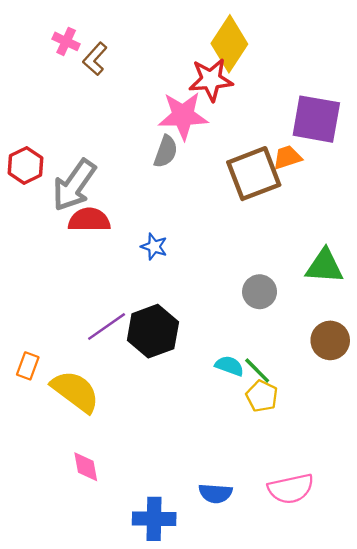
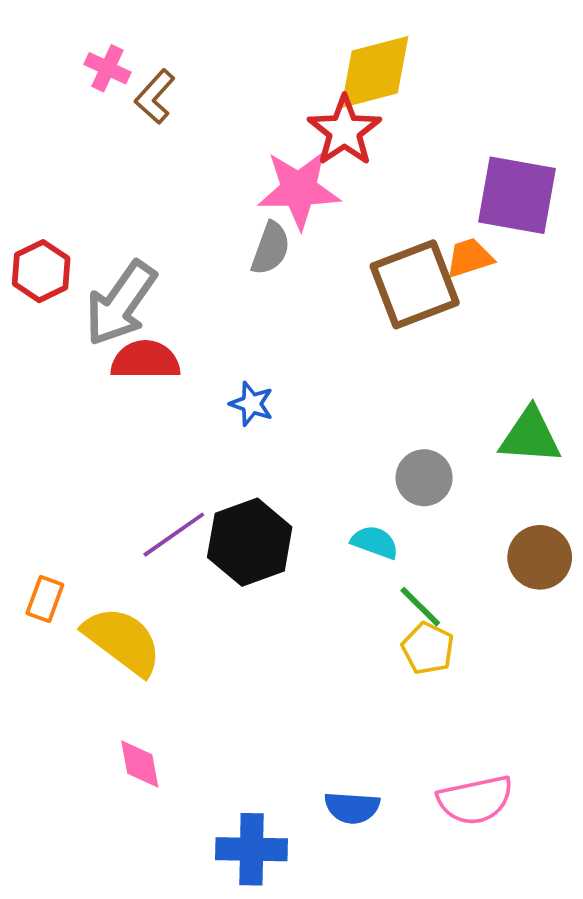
yellow diamond: (229, 44) -> (375, 72), turned 42
red star: (211, 80) -> (344, 131), turned -30
cyan semicircle: (229, 366) -> (375, 542), moved

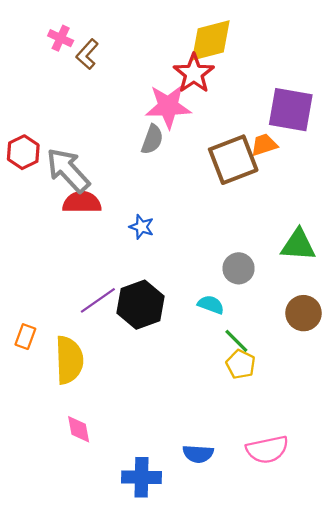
gray arrow: (121, 303) -> (68, 170), turned 102
yellow semicircle: (123, 641) -> (69, 360), turned 51

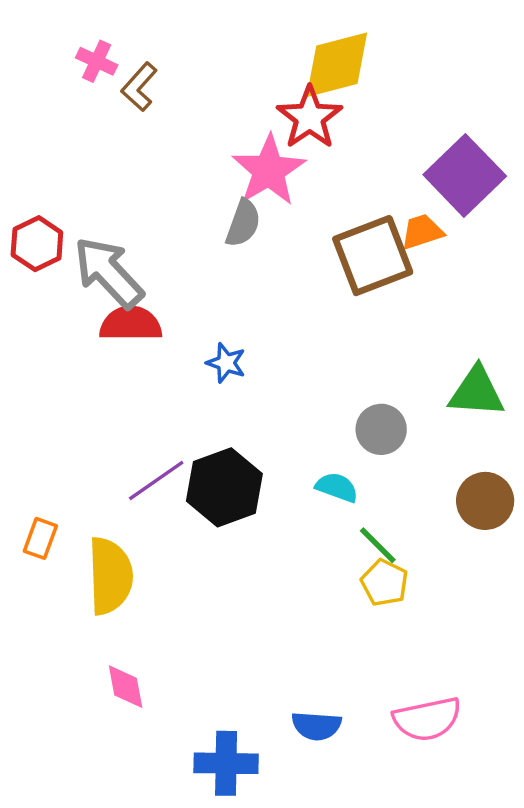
pink star: (168, 106) -> (269, 170), turned -30
purple square: (291, 110) -> (465, 175), turned 36

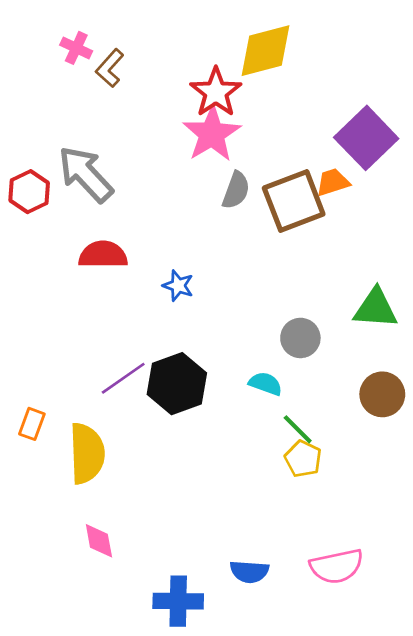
red star: (310, 118) -> (216, 92), moved
gray semicircle: (243, 223) -> (236, 190), moved
gray arrow: (109, 273) -> (86, 174), moved

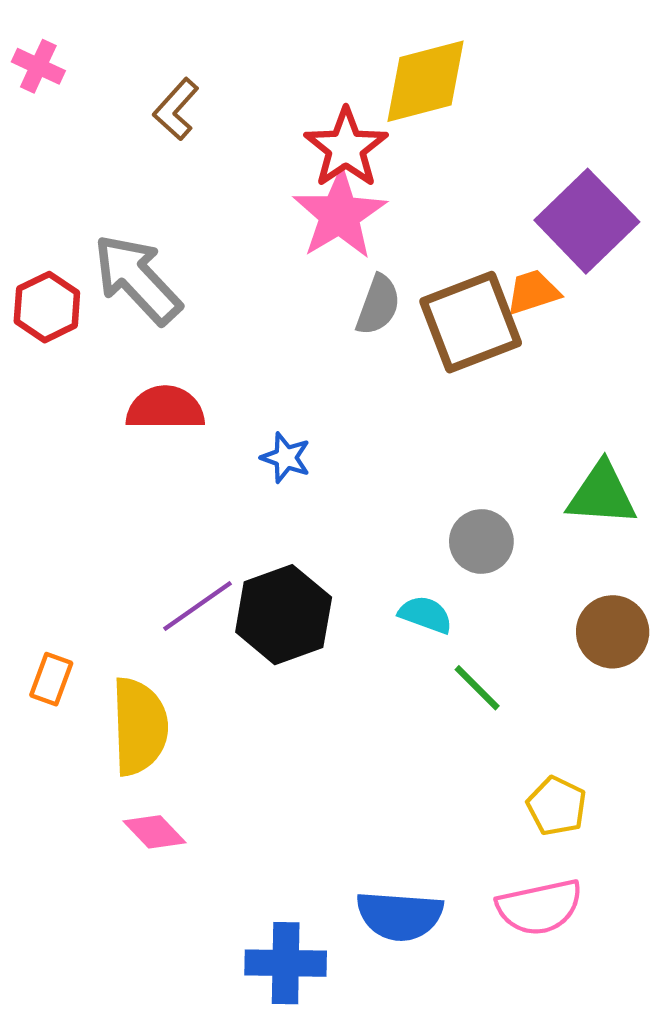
pink cross: (76, 48) -> (38, 66), moved
yellow pentagon: (303, 459) -> (557, 806), moved
pink diamond: (99, 541) -> (154, 832), moved, turned -33
blue semicircle: (249, 572) -> (400, 916), size x1.4

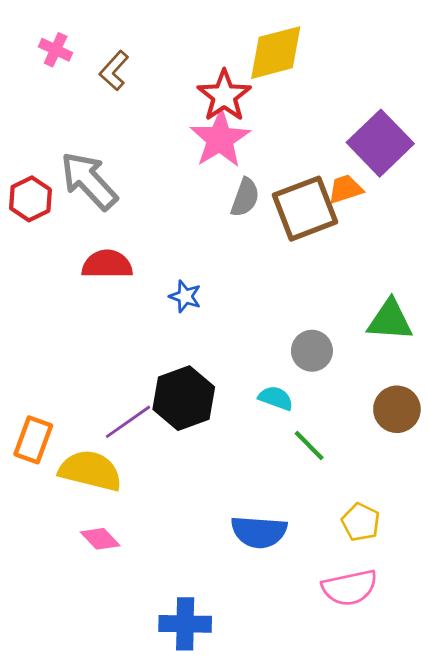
pink cross: (38, 66) -> (56, 50), moved
purple line: (198, 606) -> (128, 422), moved
orange rectangle: (51, 679) -> (33, 440), size x1.4
yellow semicircle: (139, 726) -> (90, 471), turned -74
blue semicircle: (400, 916) -> (259, 532), moved

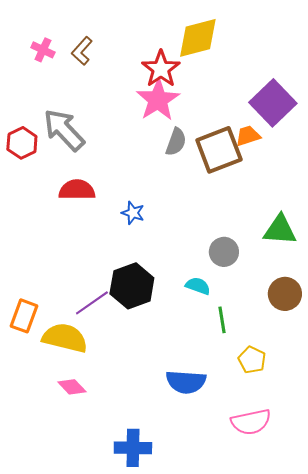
pink cross: (56, 50) -> (43, 50), moved
green line: (309, 445) -> (222, 320), turned 36
yellow pentagon: (361, 522) -> (252, 360), moved

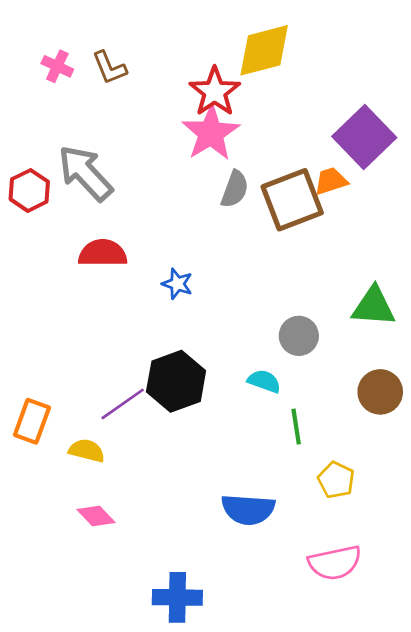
brown L-shape: (82, 51) -> (109, 68), turned -64
yellow semicircle: (65, 338) -> (87, 451), size x0.6

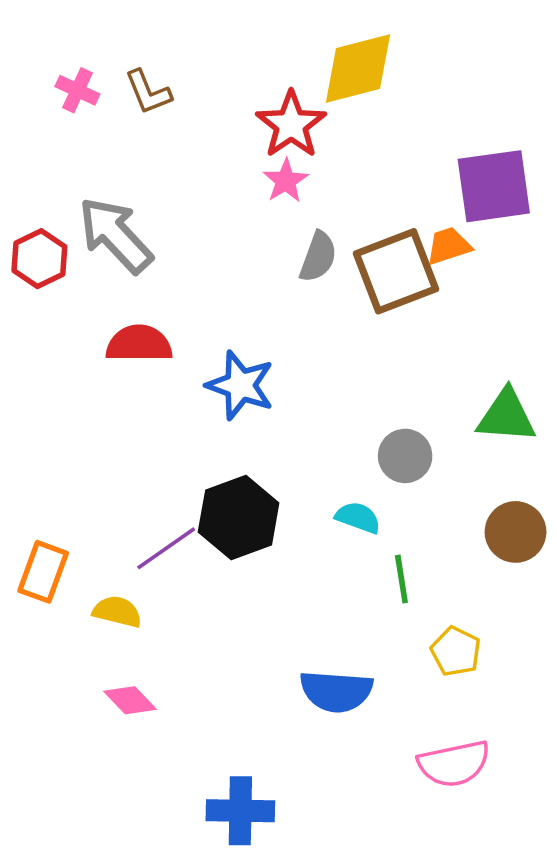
pink star: (211, 133) -> (286, 181), size x0.6
purple square: (364, 137) -> (494, 186), turned 36
blue star: (177, 284) -> (240, 385), size x1.6

